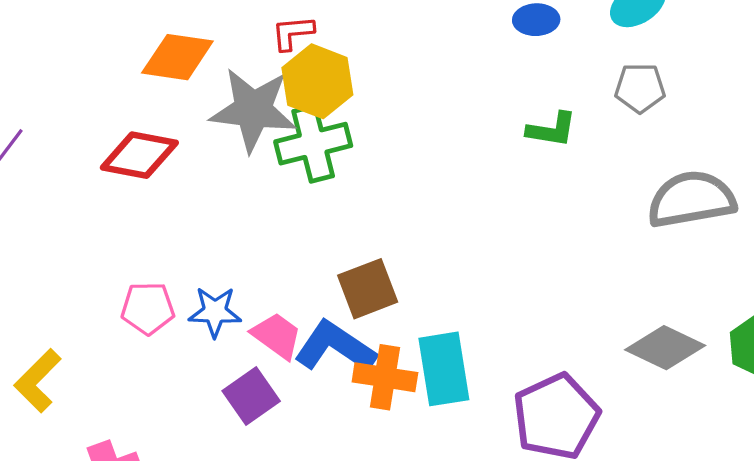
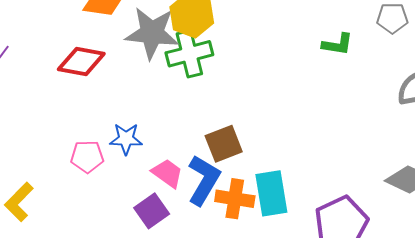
blue star: (215, 312) -> (126, 139), moved
blue L-shape: (335, 347) -> (204, 180), turned 87

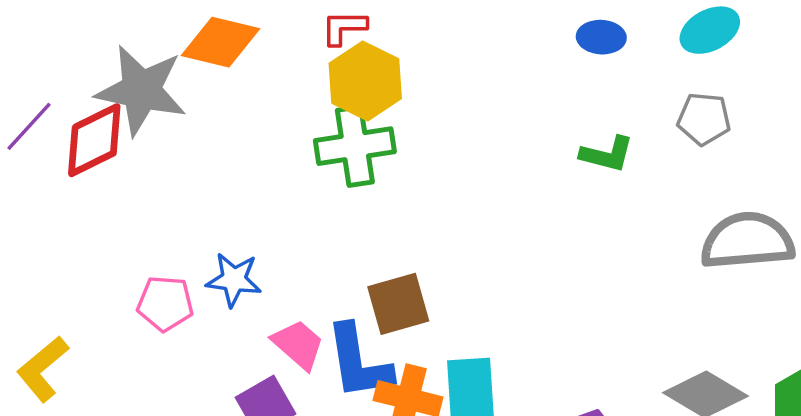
gray star: (152, 33) -> (141, 90), moved
red diamond: (81, 61) -> (94, 140), moved, turned -42
blue L-shape: (204, 180) -> (359, 362), turned 135

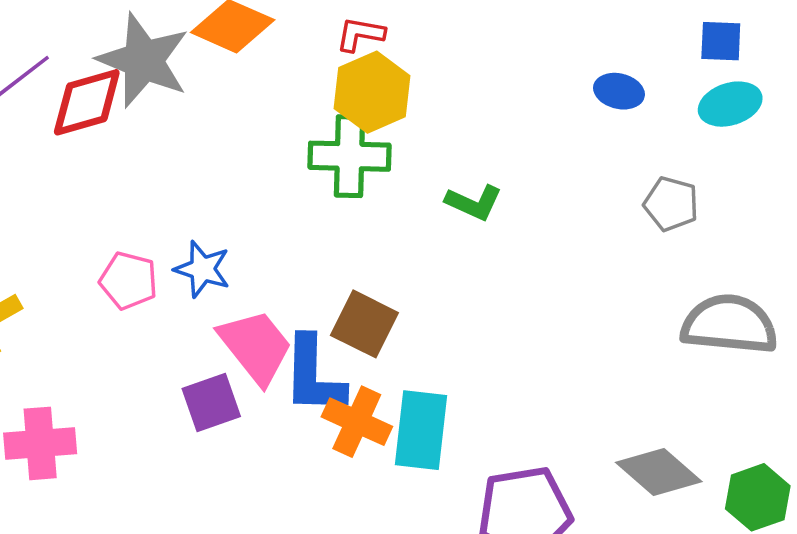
gray pentagon: (704, 119) -> (671, 204), moved
green L-shape: (607, 154) -> (474, 203), moved
brown square: (398, 304) -> (364, 324), turned 32
pink trapezoid: (298, 345) -> (256, 347), size x1.4

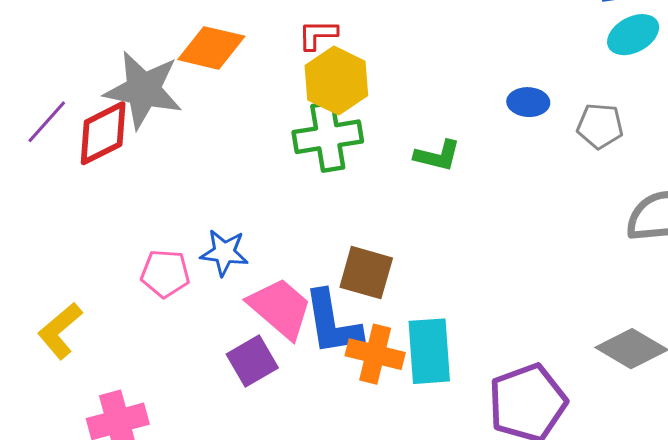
blue ellipse: (619, 91) -> (528, 102), moved

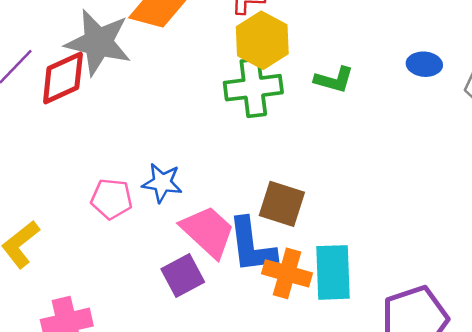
green L-shape: (437, 156) -> (334, 80), moved

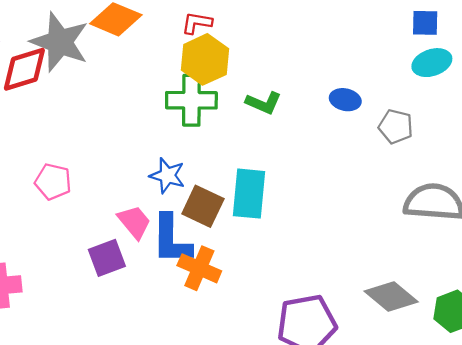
blue star: (162, 183) -> (167, 176), moved
pink trapezoid: (208, 232) -> (134, 222), size x0.7
cyan rectangle: (333, 272) -> (249, 194), moved

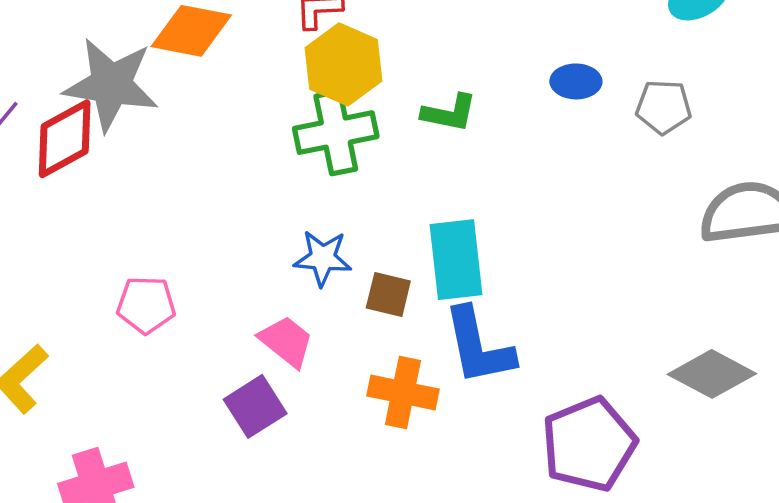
brown square: (203, 206) -> (388, 294), size x0.7
blue L-shape: (171, 240) -> (478, 346), moved

